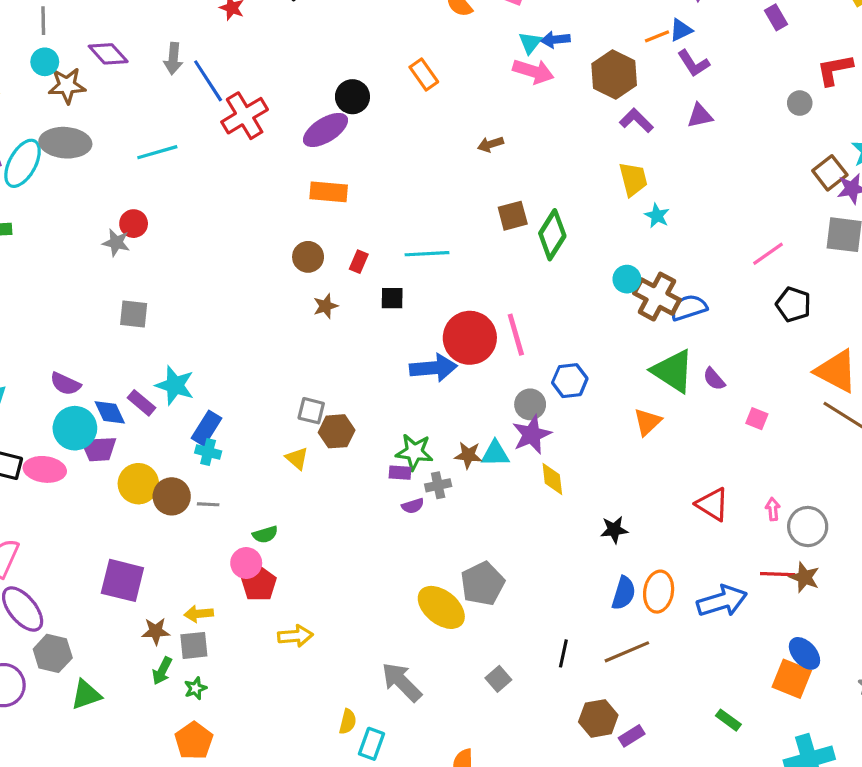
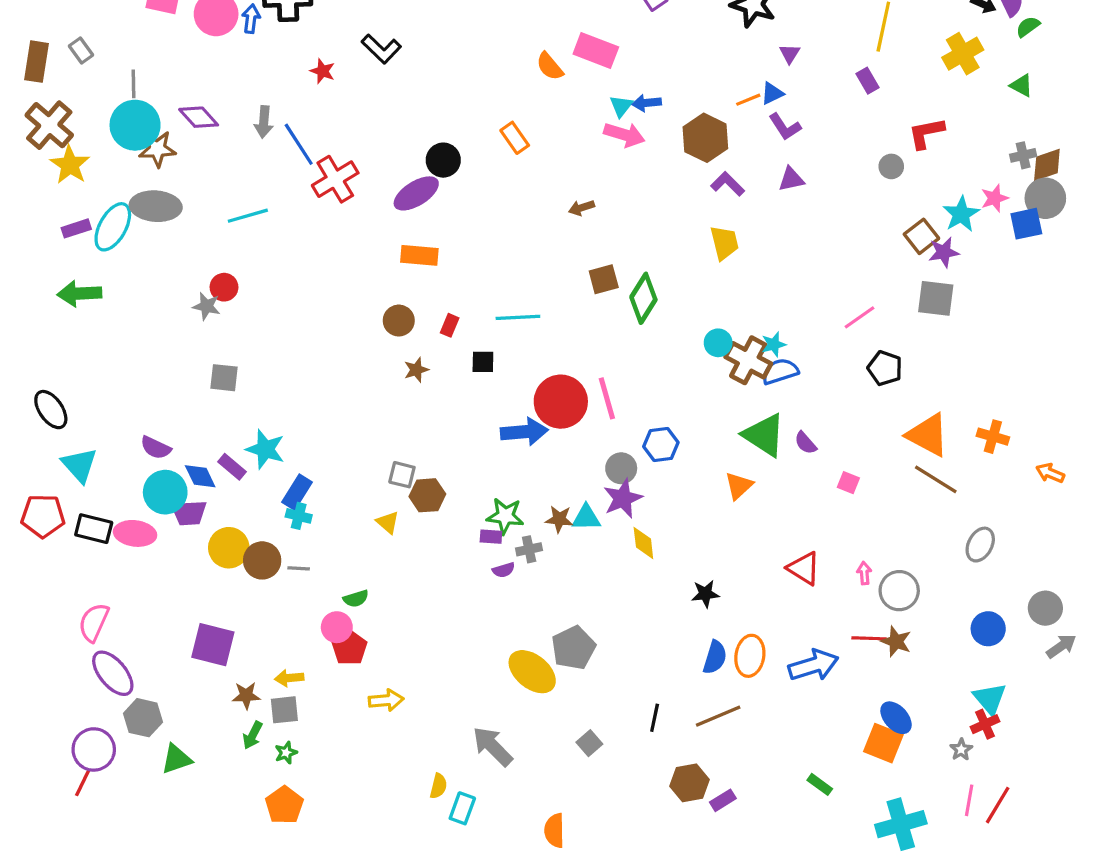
cyan circle: (45, 62) -> (135, 125), size x1.8
cyan star: (657, 216) -> (774, 344), moved, turned 30

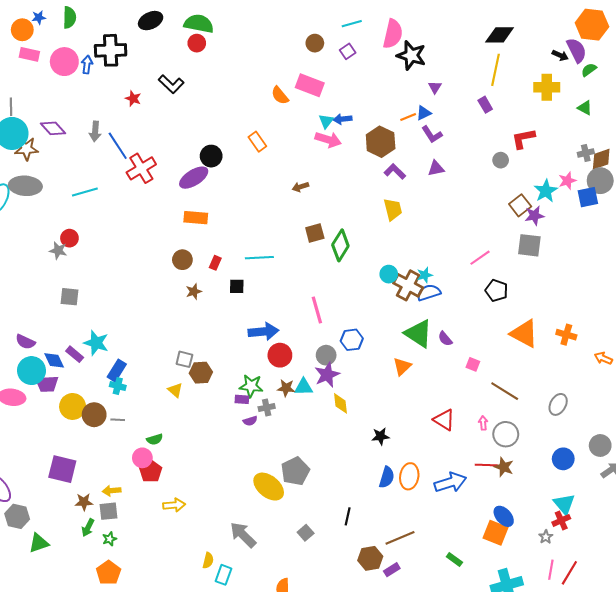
yellow cross: (963, 54) -> (547, 87), turned 30
red circle: (561, 402) -> (280, 355), moved, size x0.7
brown line: (936, 479) -> (505, 391), moved
brown line: (718, 716) -> (400, 538), moved

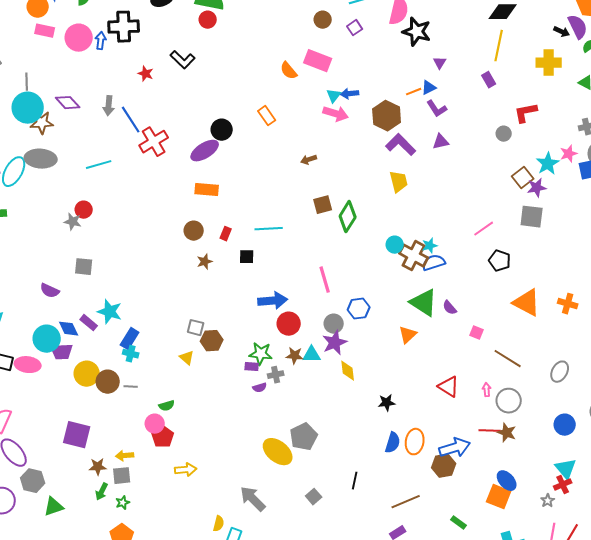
purple L-shape: (395, 171) -> (401, 145), size x1.4
purple semicircle: (25, 342) -> (50, 291), moved
brown hexagon: (370, 558) -> (444, 466), moved

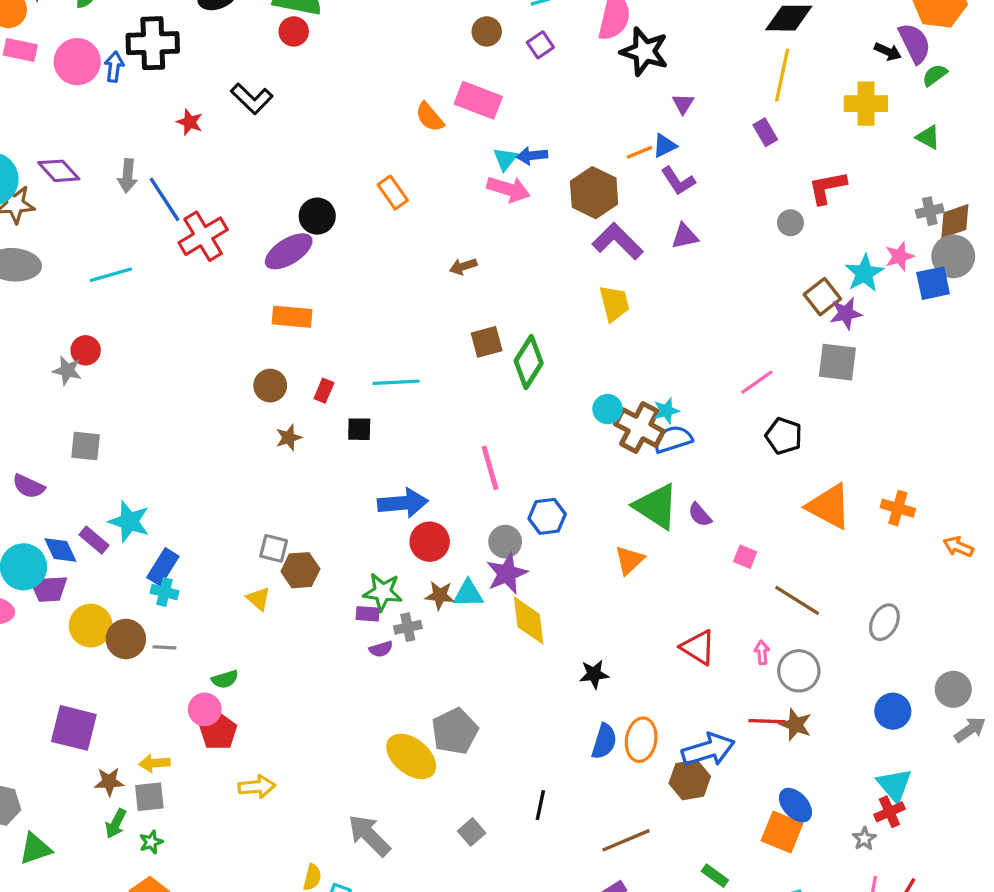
yellow diamond: (348, 371) -> (529, 621), size x1.4

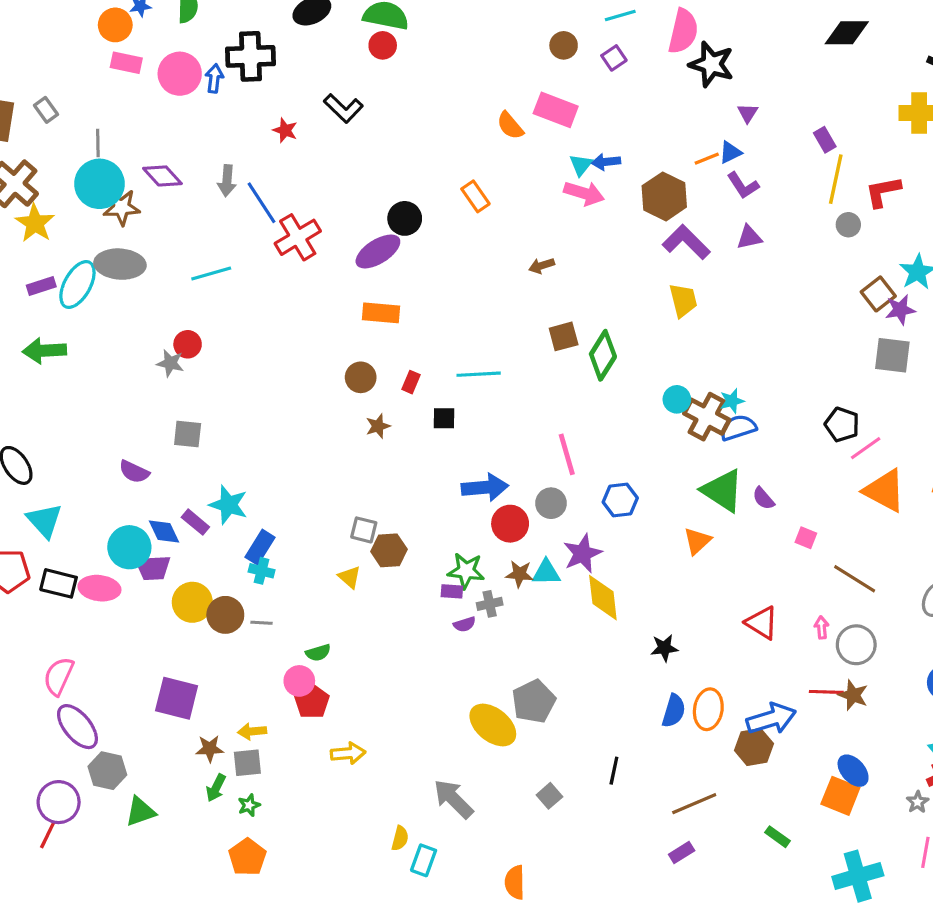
yellow line: (782, 75) -> (836, 179), moved
pink line: (757, 382) -> (866, 448), moved
gray circle: (505, 542) -> (551, 503), moved

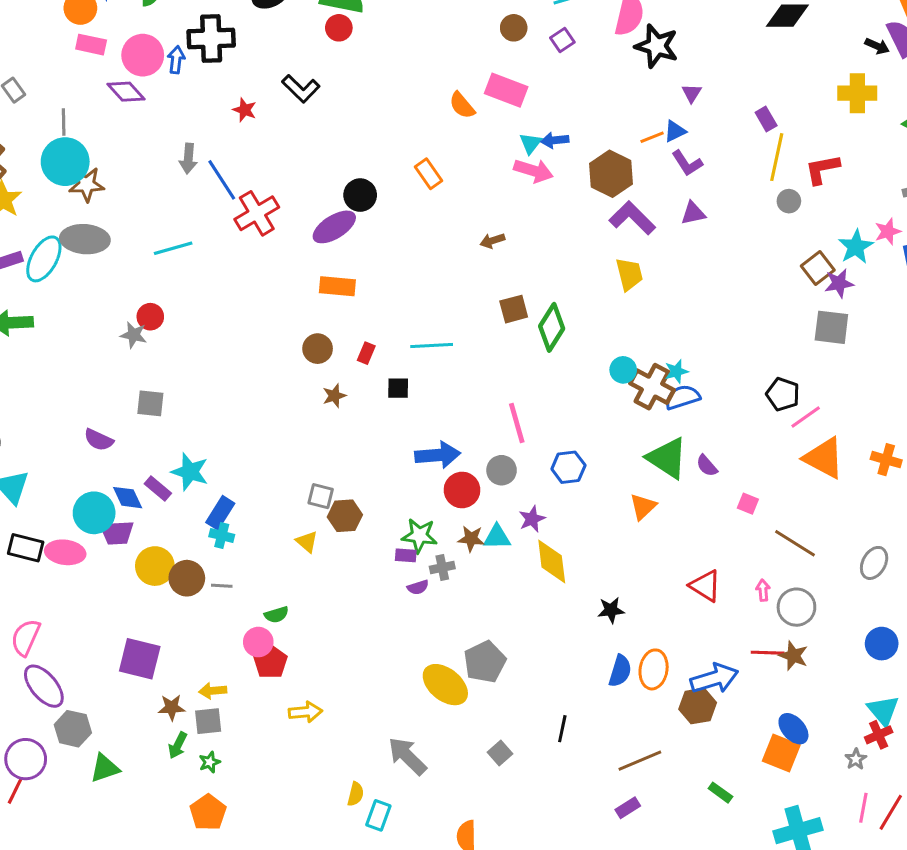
purple diamond: (162, 176) -> (126, 92), moved
purple star: (582, 554) -> (532, 519), size x0.7

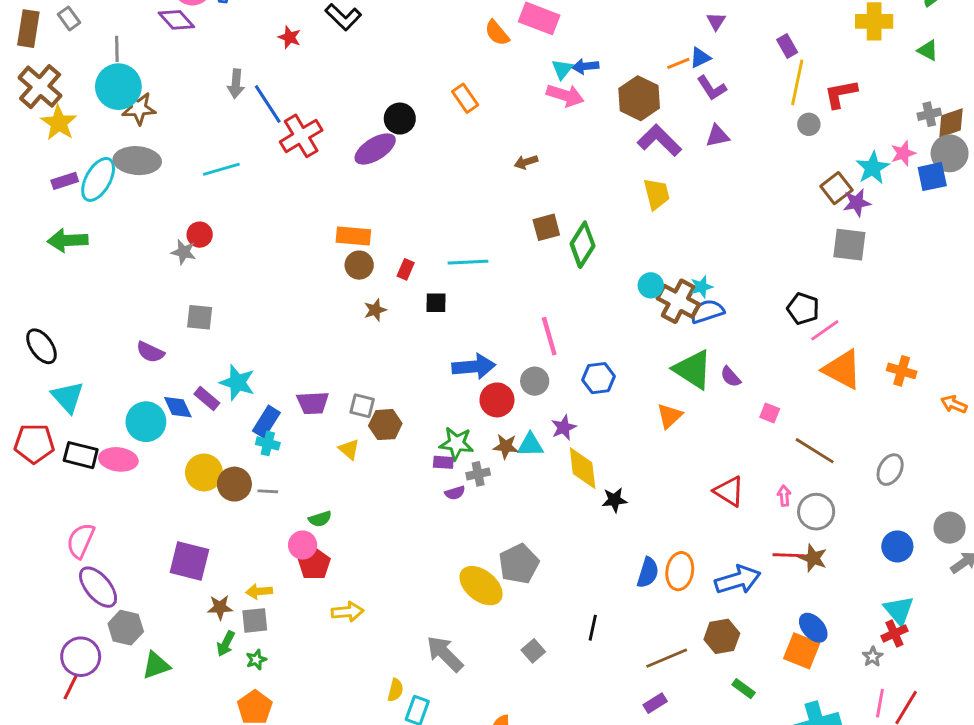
orange rectangle: (337, 286) -> (353, 236), moved
purple trapezoid: (117, 533) -> (313, 403), moved
black star: (611, 610) -> (614, 500), moved
brown hexagon: (698, 706) -> (722, 636), moved

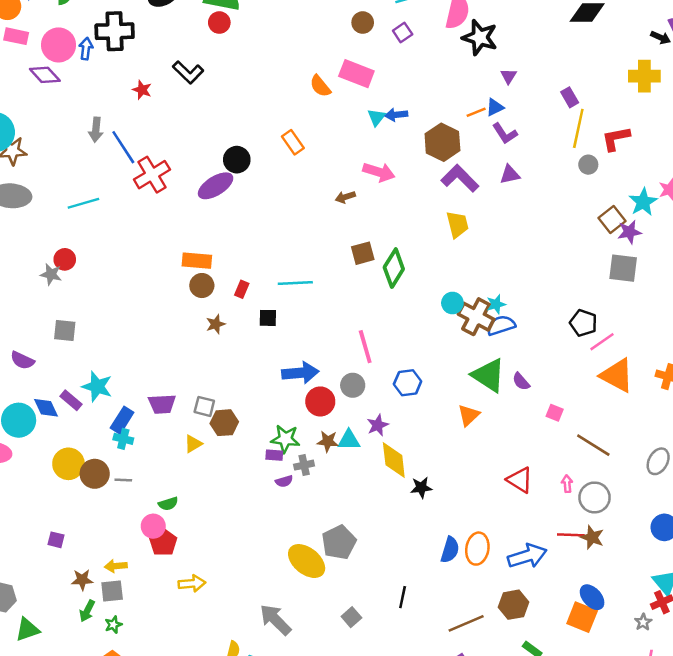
pink arrow: (565, 95) -> (379, 172), moved
yellow triangle: (349, 449) -> (193, 444), turned 48
purple square: (189, 561) -> (56, 540), size x0.5

